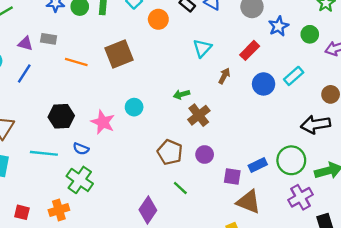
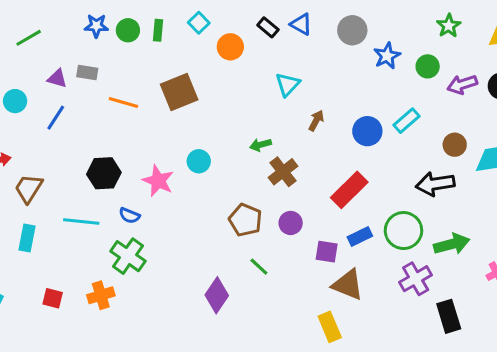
red rectangle: (250, 50) -> (349, 190), moved, size x1.4

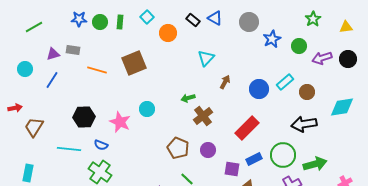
purple triangle: (57, 78) -> (53, 54), turned -32
brown circle: (455, 145) -> (307, 92), moved
cyan rectangle: (27, 238) -> (28, 173), moved

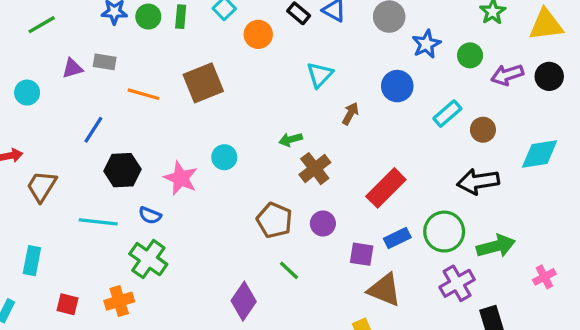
yellow triangle: (346, 27) -> (546, 25), size x1.6
blue line: (52, 80) -> (93, 130), moved
blue circle: (259, 89) -> (397, 86), moved

